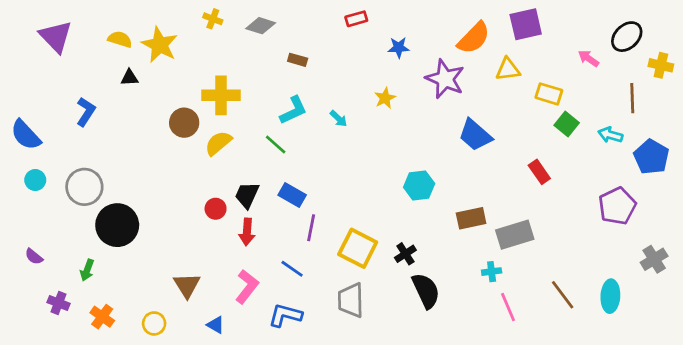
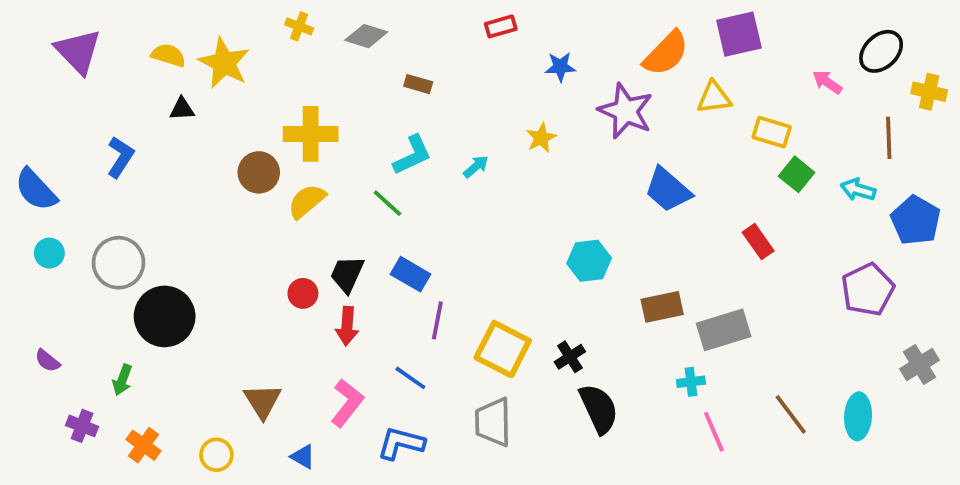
cyan arrow: (339, 119) -> (476, 167), turned -84

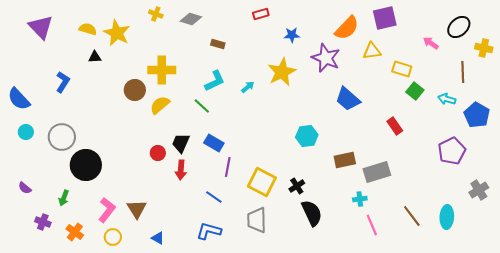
yellow star: (541, 138) -> (282, 72), size x1.8
pink L-shape: (347, 403) -> (107, 210), moved

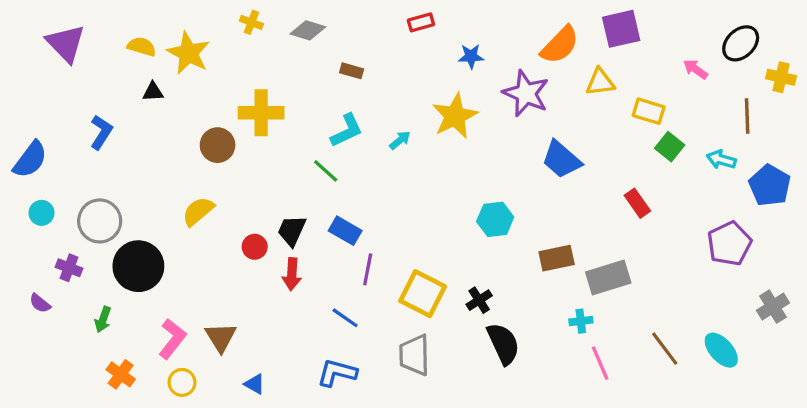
blue semicircle: (19, 99) -> (30, 160), turned -100
yellow semicircle: (160, 105) -> (198, 211), moved
cyan ellipse: (447, 217) -> (721, 350), turned -45
purple cross: (43, 222) -> (69, 268), moved

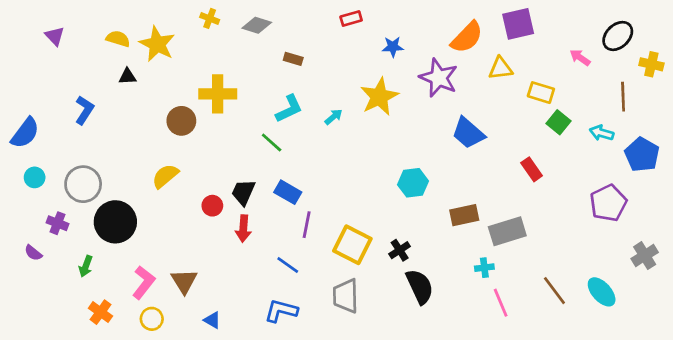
purple triangle: (66, 43) -> (55, 36), size x0.6

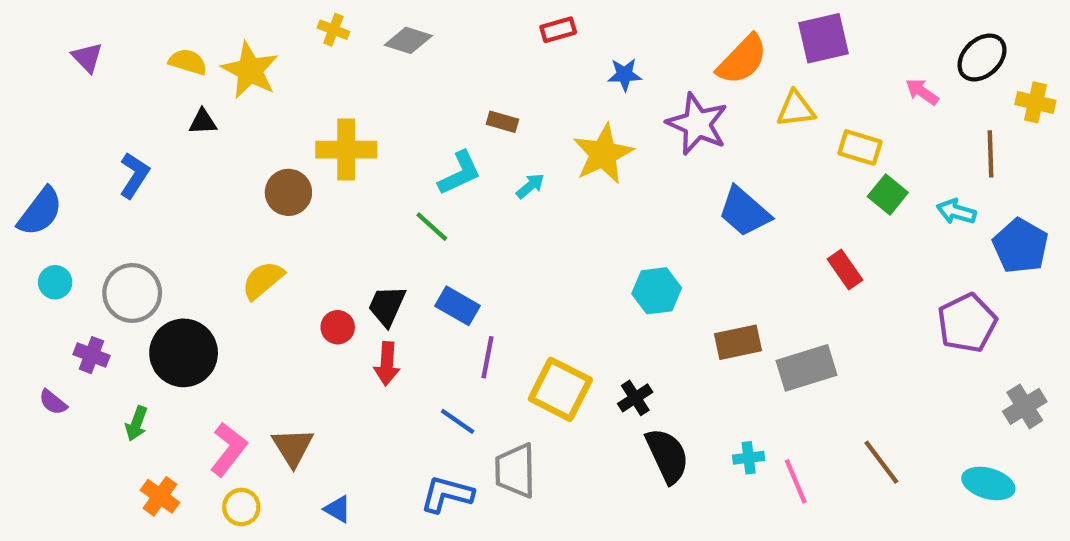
brown rectangle: (293, 59) -> (502, 122), moved
cyan cross: (484, 268) -> (749, 458), moved
cyan ellipse: (602, 292) -> (988, 483), moved, turned -32
gray trapezoid: (346, 296) -> (515, 471), moved

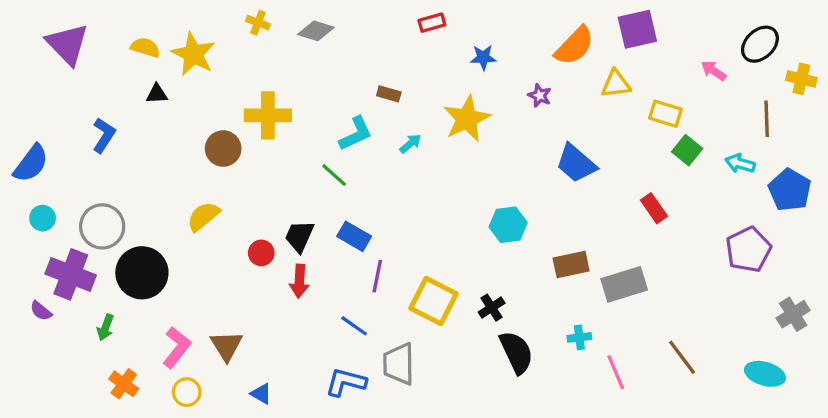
purple triangle: (87, 58) -> (67, 44), size x1.8
purple star: (697, 124) -> (540, 96), size x0.5
purple cross: (92, 355) -> (71, 274), size x1.8
cyan cross: (749, 458) -> (579, 337), moved

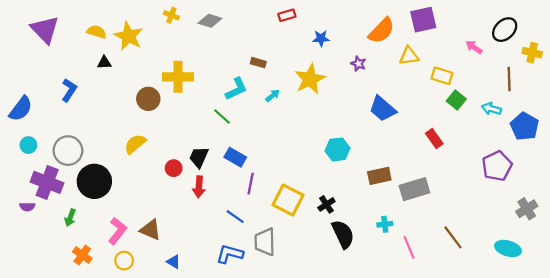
purple semicircle: (41, 311) -> (27, 207), turned -40
brown triangle: (226, 346) -> (150, 230), turned -35

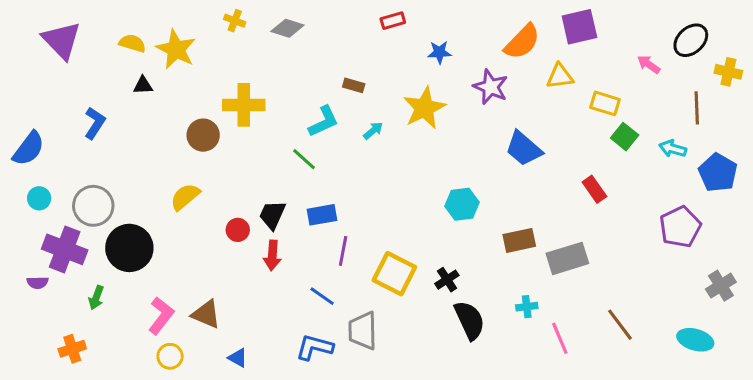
purple star: (358, 64) -> (491, 87), size x1.6
blue rectangle: (235, 157) -> (322, 215), turned -40
orange cross: (82, 255) -> (72, 349), moved, turned 36

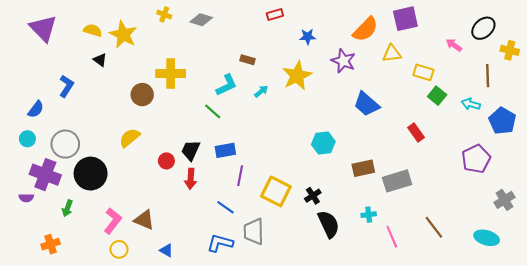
black triangle: (143, 85) -> (100, 60), turned 40
blue semicircle: (29, 149) -> (36, 109), moved, size x0.7

